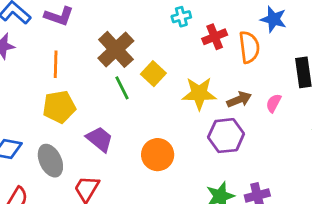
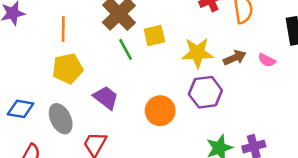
yellow square: (153, 74) -> (154, 35), turned 35
pink semicircle: (274, 103) -> (267, 60), turned -90
purple hexagon: (226, 136) -> (205, 92), moved

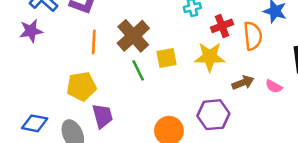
orange line: (63, 29) -> (94, 42), moved
yellow star: (197, 53) -> (210, 57), moved
purple trapezoid: (106, 98) -> (102, 116), moved, turned 35

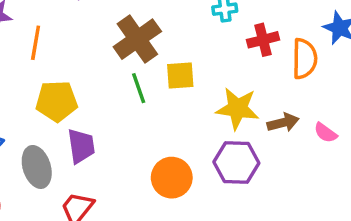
orange line: (94, 42) -> (36, 43), moved
yellow star: (210, 57) -> (238, 108), moved

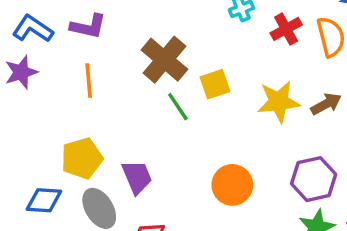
orange line: (36, 43) -> (89, 80), moved
yellow pentagon: (57, 101) -> (82, 158), moved
purple hexagon: (236, 162) -> (314, 179), moved

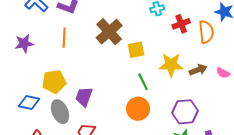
purple star: (21, 72) -> (24, 44), moved
green line: (178, 107) -> (143, 82), moved
purple trapezoid: (137, 177) -> (84, 97), turned -145

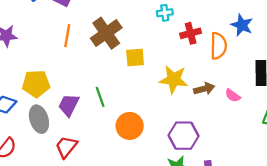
orange line: (64, 38) -> (67, 36), moved
green line: (143, 82) -> (100, 97), moved

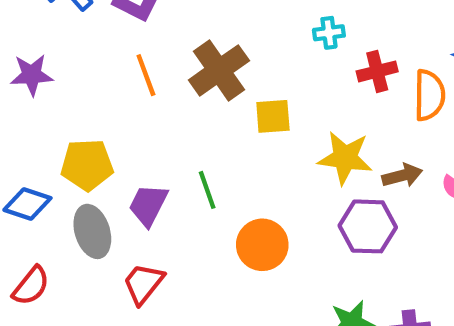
orange line: (67, 36) -> (146, 75), turned -30
purple hexagon: (184, 136) -> (368, 226), moved

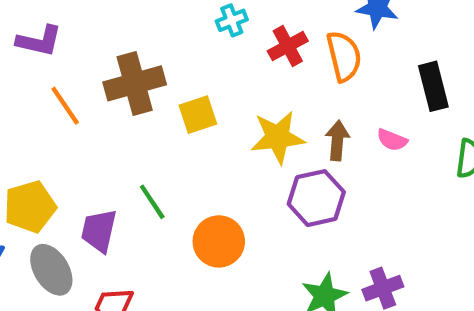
brown cross: (219, 70) -> (135, 83), turned 34
brown arrow: (402, 176) -> (337, 140), turned -57

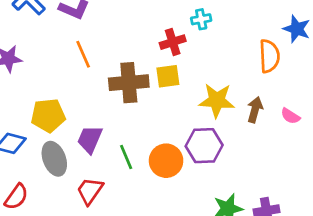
red cross: (288, 46) -> (173, 42), moved
brown cross: (135, 83) -> (129, 83), moved
purple hexagon: (316, 198) -> (204, 146), moved
green line: (152, 202) -> (126, 157), moved

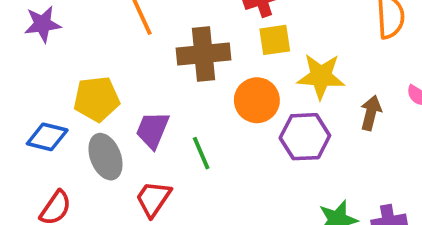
yellow square: (168, 76) -> (275, 40), moved
brown arrow: (255, 110) -> (371, 113), moved
orange circle: (166, 161) -> (257, 100), moved

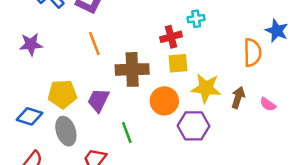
brown arrow: (371, 113) -> (238, 98), moved
purple trapezoid: (152, 130) -> (98, 100), moved

